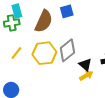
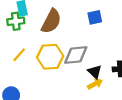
blue square: (67, 11) -> (95, 17), moved
gray diamond: (67, 50) -> (76, 55), turned 30

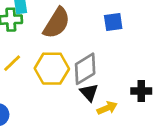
gray diamond: (76, 55) -> (85, 69), turned -30
black triangle: (95, 72) -> (89, 92), moved

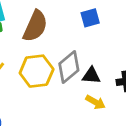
black triangle: (89, 92) -> (91, 76), moved, turned -36
yellow arrow: (107, 108) -> (95, 102), turned 60

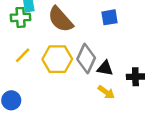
brown semicircle: (35, 26) -> (60, 19), turned 108
gray diamond: (69, 67) -> (86, 59), turned -32

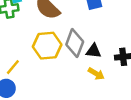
yellow line: (23, 55) -> (13, 67), moved

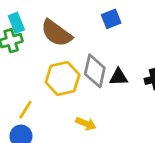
yellow arrow: (96, 74) -> (86, 124), moved

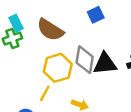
black triangle: (118, 77) -> (105, 64), size x1.5
yellow line: (25, 110) -> (45, 93), moved

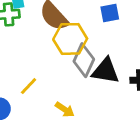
yellow hexagon: (58, 68) -> (70, 39), moved

